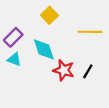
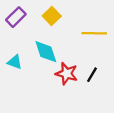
purple rectangle: (13, 37) -> (16, 17), moved

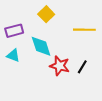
purple rectangle: (16, 17) -> (14, 31), moved, turned 30

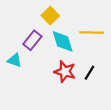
purple rectangle: (14, 31) -> (32, 40), moved, turned -36
cyan diamond: (41, 46) -> (63, 41), moved

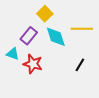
red star: (65, 72) -> (33, 64), moved

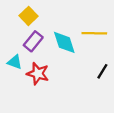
yellow square: (45, 14) -> (29, 16), moved
black line: (80, 65) -> (102, 71), moved

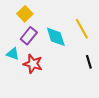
yellow line: (94, 33) -> (82, 29), turned 60
black line: (102, 71) -> (89, 62), turned -48

